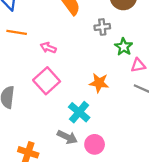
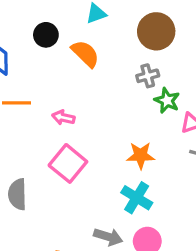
gray cross: (102, 27) -> (148, 76), moved
cyan cross: (79, 112) -> (137, 198), moved

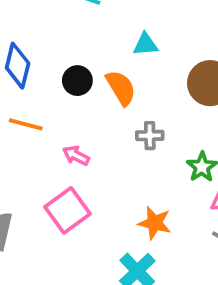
black circle: (46, 35) -> (77, 81), moved
gray cross: (148, 76) -> (150, 136), moved

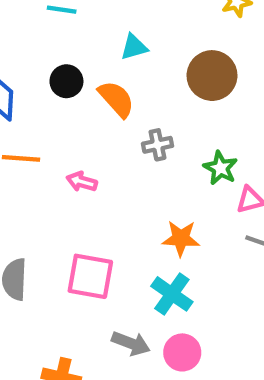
black circle: (77, 81) -> (66, 81), moved
pink square: (67, 210) -> (90, 276), moved, turned -33

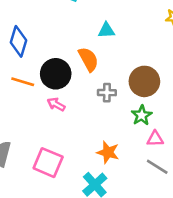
brown circle: (212, 76) -> (144, 81), moved
black circle: (66, 81) -> (56, 74), moved, size x1.5

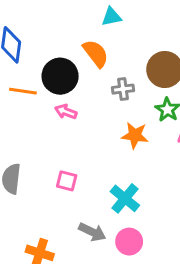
orange star: (108, 152) -> (135, 135), moved
pink square: (48, 163) -> (67, 181), size x0.6

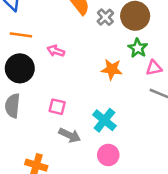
black circle: (60, 76) -> (20, 68), moved
gray cross: (123, 89) -> (105, 17), moved, turned -35
gray arrow: (92, 232) -> (70, 135), moved

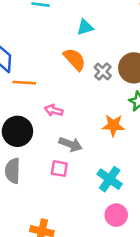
orange line: (21, 35) -> (24, 83), moved
gray arrow: (70, 135) -> (71, 144), moved

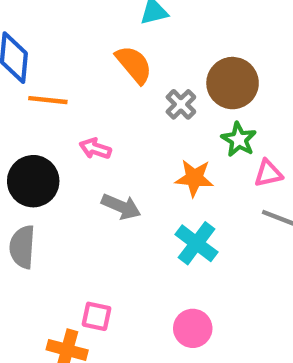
gray cross: (103, 72) -> (181, 104), moved
pink square: (59, 169) -> (96, 316), moved
cyan cross: (110, 179) -> (196, 243), moved

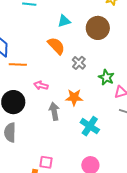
brown circle: (233, 83) -> (98, 28), moved
orange star: (194, 178) -> (74, 97), moved
gray arrow: (121, 207) -> (54, 111), turned -120

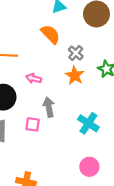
orange star: (74, 97) -> (75, 75), moved, turned 30
pink square: (46, 162) -> (33, 124), moved

